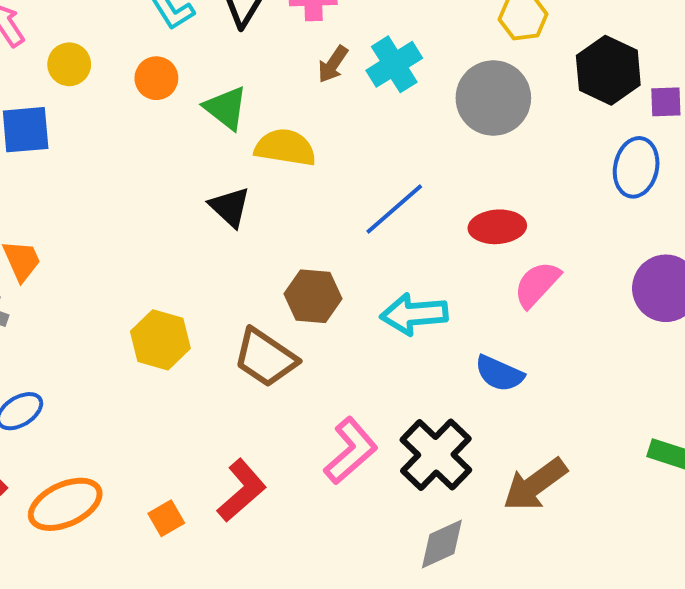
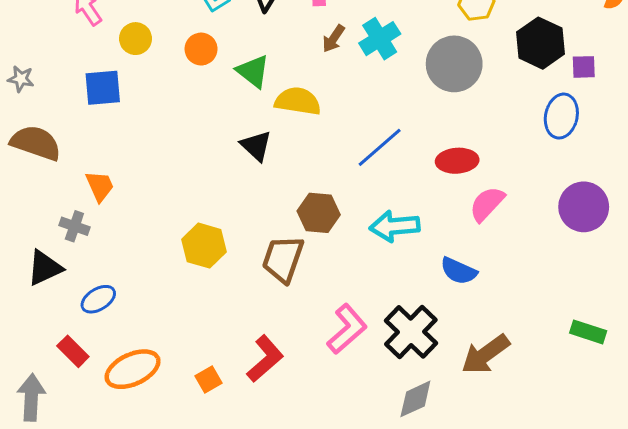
brown trapezoid: (265, 358) -> (283, 259), turned 75

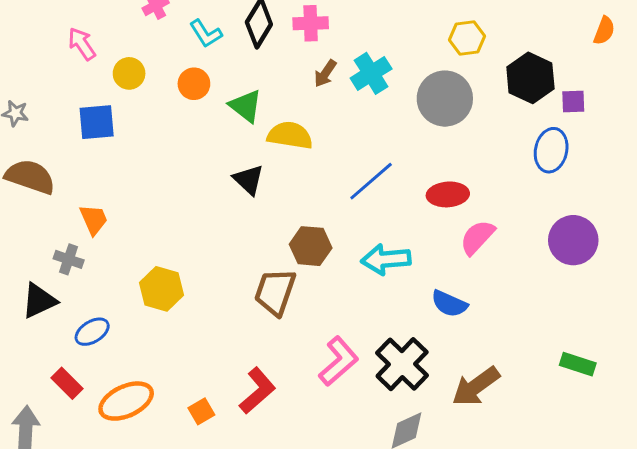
yellow hexagon: (204, 246) -> (162, 289), moved

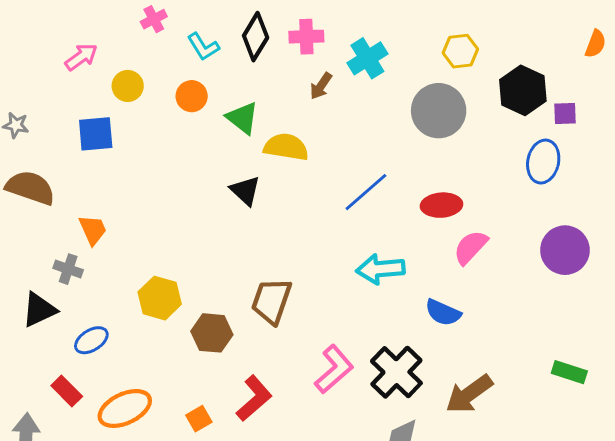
pink arrow: (82, 44) -> (81, 57), turned 88
cyan cross: (371, 73) -> (367, 58), moved
brown hexagon: (311, 246) -> (212, 333), moved

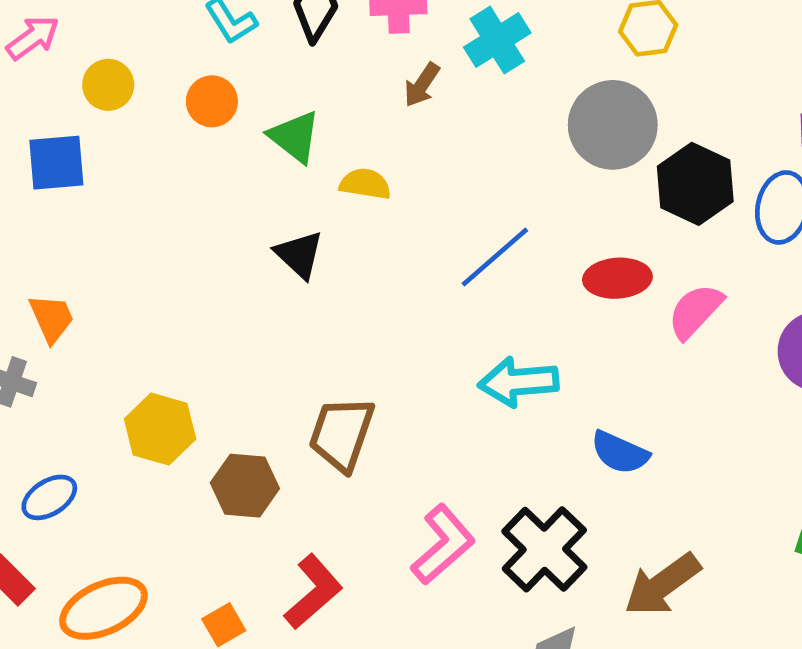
black hexagon: (523, 90) -> (695, 184), moved
yellow semicircle: (286, 147) -> (365, 184), size x0.7
pink semicircle: (471, 247) -> (695, 311), moved

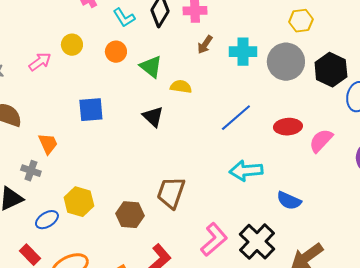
pink arrow: (33, 38) -> (40, 62), moved
cyan cross: (497, 40) -> (243, 52), moved, turned 32
blue square: (56, 163) -> (91, 110), moved
black hexagon: (695, 184) -> (331, 70), moved
yellow hexagon: (160, 429) -> (79, 202), moved

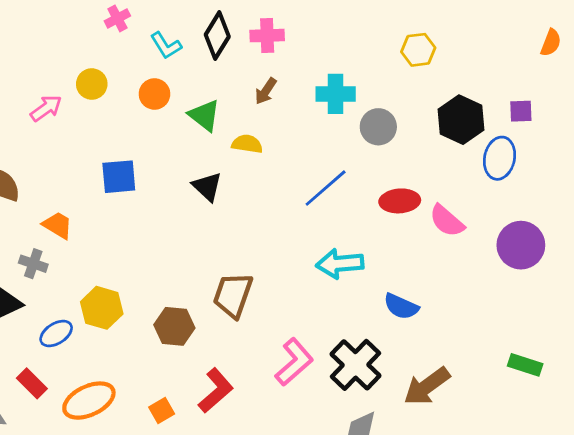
brown arrow: (205, 45) -> (266, 91), moved
gray circle: (286, 62) -> (378, 127), moved, size x0.7
pink semicircle: (321, 141) -> (447, 221), turned -92
orange trapezoid: (48, 144) -> (58, 225), turned -35

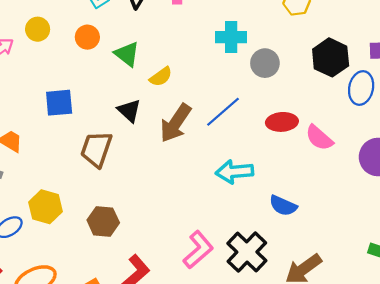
brown arrow: (266, 91) -> (176, 123), moved, size x1.8
yellow semicircle: (247, 144) -> (161, 77), turned 135
brown trapezoid: (233, 295) -> (96, 149), moved

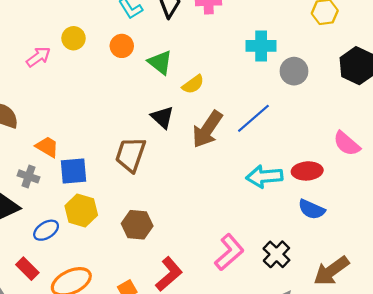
blue square: (59, 103) -> (73, 171), moved
red ellipse: (282, 122) -> (307, 171), moved
black cross: (247, 252) -> (276, 254), size x0.7

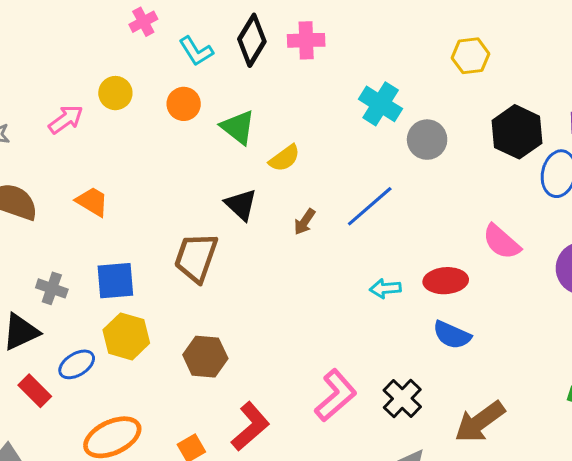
cyan cross: (261, 46) -> (381, 104), turned 32
brown arrow: (207, 129) -> (305, 222), size x0.5
orange trapezoid: (47, 147) -> (92, 202), moved
cyan arrow: (264, 176) -> (385, 288), size x0.6
red rectangle: (27, 269) -> (35, 391), moved

